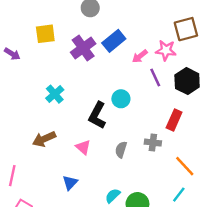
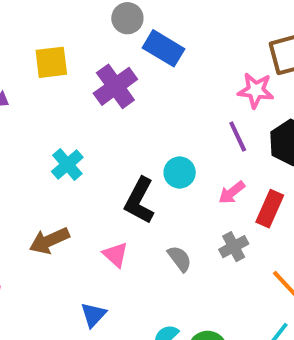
blue rectangle: (114, 41) -> (164, 48), moved, turned 70
pink arrow: (140, 56) -> (232, 193), moved
gray cross: (153, 143) -> (234, 247), turned -35
gray semicircle: (121, 150) -> (180, 259), turned 126

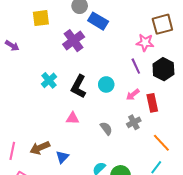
yellow square: (51, 62) -> (41, 18), moved
black L-shape: (139, 201) -> (79, 87), moved
red rectangle: (270, 209) -> (152, 103), turned -36
brown arrow: (49, 241) -> (40, 148), moved
pink triangle: (115, 255) -> (72, 118), moved, turned -40

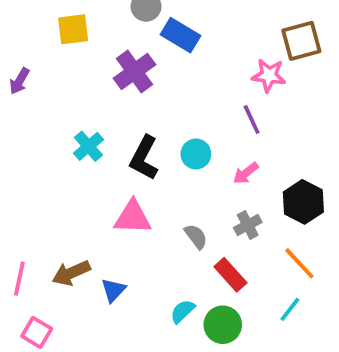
purple arrow: (12, 46) -> (19, 81), turned 88
black hexagon: (163, 69) -> (303, 202), moved
red rectangle: (152, 103) -> (230, 275), moved, turned -30
pink triangle: (72, 118) -> (133, 217), size x1.5

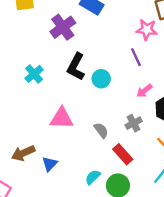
black L-shape: (144, 158) -> (76, 67), moved
pink arrow: (246, 173) -> (144, 91), moved

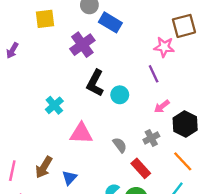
cyan cross: (34, 74) -> (54, 105), moved
brown arrow: (23, 153) -> (44, 167), turned -35

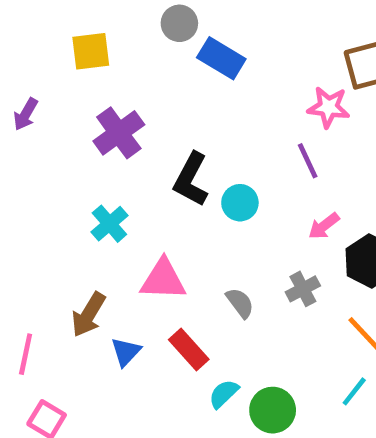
purple cross: (82, 45) -> (119, 133), moved
brown arrow: (44, 167) -> (89, 315), moved
red rectangle: (141, 168) -> (189, 350), moved
blue triangle: (70, 178) -> (126, 352), moved

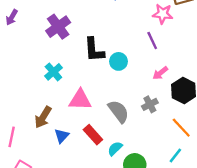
black L-shape: (191, 179) -> (94, 50), turned -32
gray semicircle: (240, 303) -> (118, 111), size x1.5
cyan semicircle: (224, 394) -> (115, 149), moved

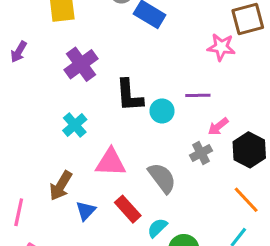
purple line: (152, 41) -> (198, 95), moved, turned -66
gray cross: (150, 104) -> (201, 153), moved

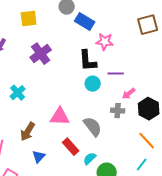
pink star: (221, 47) -> (105, 42), moved
black L-shape: (129, 95) -> (88, 61), moved
cyan cross: (75, 125) -> (18, 93), moved
gray cross: (201, 153) -> (118, 111), turned 32
blue triangle: (86, 211) -> (39, 157), moved

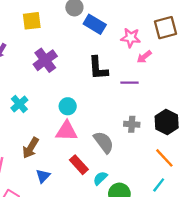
pink star: (105, 42) -> (131, 38), moved
cyan circle: (93, 84) -> (68, 106), moved
pink arrow: (129, 94) -> (144, 57), moved

